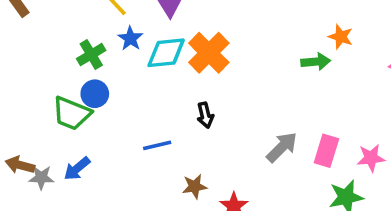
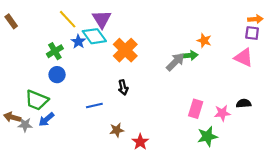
cyan diamond: (166, 53) -> (94, 36), moved, turned 60
green trapezoid: (72, 113) -> (37, 100), moved
gray arrow: (282, 147) -> (175, 62), moved

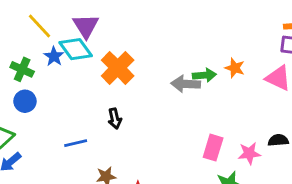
orange star: (204, 41) -> (235, 68), moved
green cross: (55, 51) -> (22, 69), turned -35
gray arrow: (175, 62) -> (186, 84), turned -132

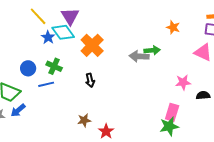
orange star: (235, 68) -> (173, 27), moved
green cross: (22, 69) -> (54, 66), moved
blue line: (76, 143) -> (46, 84), moved
pink rectangle: (213, 148) -> (172, 112), moved
pink star: (249, 153) -> (183, 82), moved

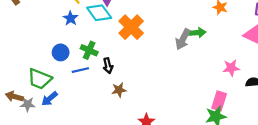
blue star: (48, 37) -> (70, 18), moved
gray arrow: (139, 56) -> (183, 39), turned -66
black arrow: (90, 80) -> (108, 66), moved
brown star: (84, 120) -> (119, 90), moved

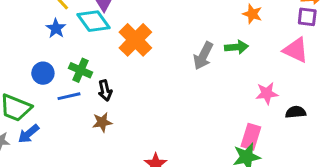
green arrow: (197, 33) -> (236, 47), moved
brown star: (119, 90) -> (102, 122), moved

